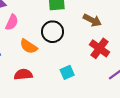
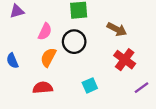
pink semicircle: (12, 22) -> (45, 31), moved
orange semicircle: (29, 46) -> (48, 57), turned 84

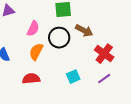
brown arrow: (117, 29) -> (84, 31), moved
purple line: (142, 88) -> (104, 79), moved

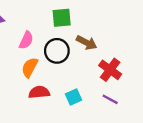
red semicircle: (31, 79) -> (39, 92), moved
purple line: (104, 79) -> (110, 99), turned 64

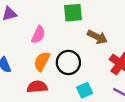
black circle: (57, 51) -> (68, 62), moved
red semicircle: (39, 92) -> (37, 87), moved

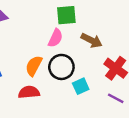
pink semicircle: (38, 35) -> (55, 38), moved
cyan square: (85, 90) -> (81, 86), moved

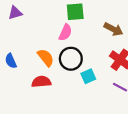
brown arrow: (92, 40) -> (113, 29), moved
orange semicircle: (34, 66) -> (46, 58), turned 114

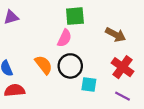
cyan square: (88, 76) -> (89, 85), turned 32
red semicircle: (41, 82) -> (15, 90), moved

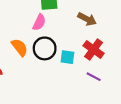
cyan square: (89, 85) -> (67, 57), moved

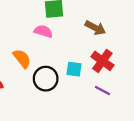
pink semicircle: (39, 22) -> (43, 31), turned -98
black circle: (45, 48) -> (46, 79), moved

